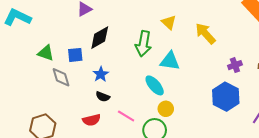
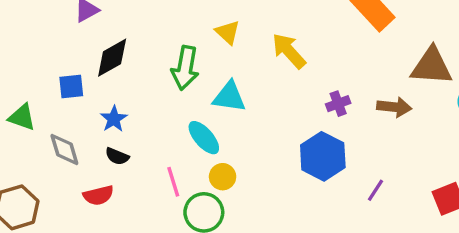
green triangle: (46, 53) -> (22, 117), moved
gray diamond: (61, 77) -> (64, 149), moved
pink line: (126, 116) -> (173, 182), moved, turned 42

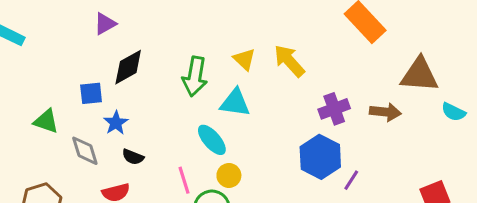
yellow triangle: (228, 32) -> (244, 59), moved
purple cross: (338, 104) -> (334, 109), size x1.4
blue star: (114, 119) -> (116, 123), moved
purple line: (376, 190) -> (351, 180), moved

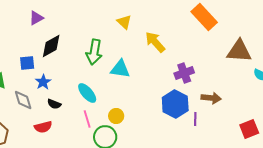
yellow triangle: (244, 59) -> (124, 22), moved
brown arrow: (385, 112) -> (211, 98), moved
cyan ellipse: (212, 140) -> (87, 93), moved
purple line: (351, 180) -> (195, 119), turned -32

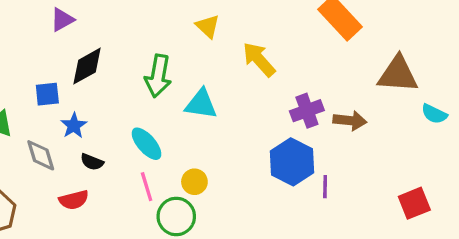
brown arrow: (211, 98) -> (350, 121), moved

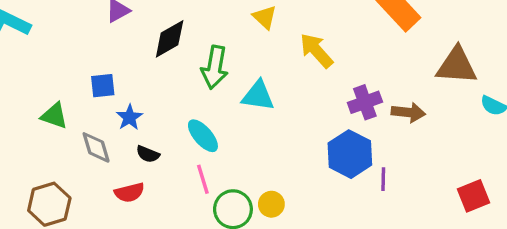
black diamond: (87, 66) -> (170, 39), moved
yellow circle: (194, 182) -> (271, 204), moved

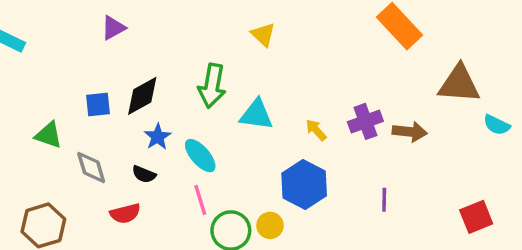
black diamond: (170, 39) -> (142, 96), moved
yellow arrow: (316, 51) -> (316, 130), moved, size x0.6
blue star: (129, 117) -> (158, 137), moved
blue hexagon: (350, 154) -> (304, 185), moved

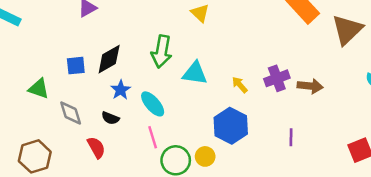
brown triangle: (459, 84) -> (347, 30), moved, turned -48
red semicircle: (125, 213) -> (96, 148), turned -105

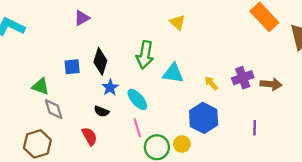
black diamond: (109, 59) -> (100, 61), turned -44
gray diamond: (71, 113) -> (54, 109), moved

